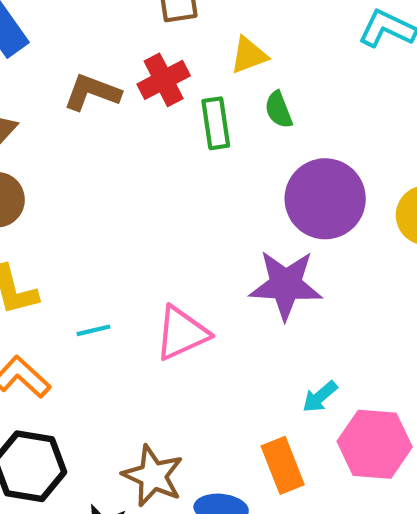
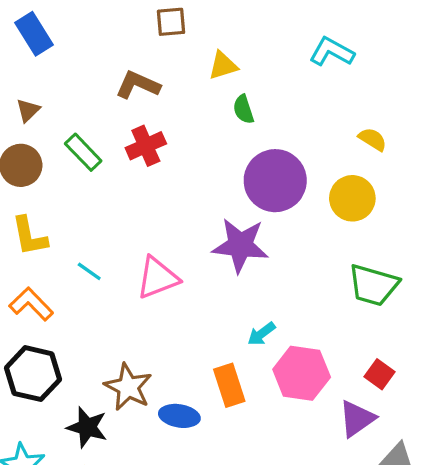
red cross: (164, 80) -> (146, 146), moved
brown L-shape: (92, 92) -> (138, 85), moved
green rectangle: (216, 123) -> (83, 152), moved, turned -39
cyan line: (93, 330) -> (89, 271), turned 45

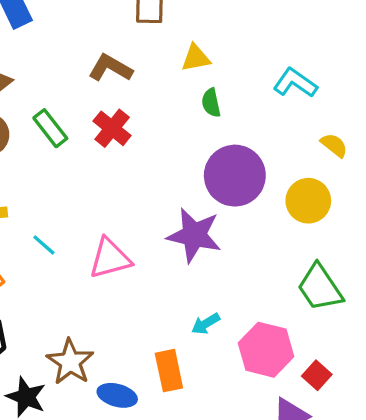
cyan L-shape: (332, 52) -> (295, 83), moved
red cross: (146, 146) -> (112, 128), turned -33
green trapezoid: (373, 285) -> (320, 288), turned 34
pink hexagon: (302, 373) -> (266, 350), moved

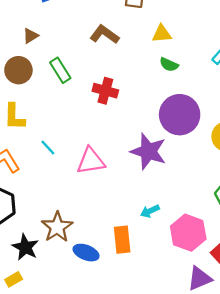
green semicircle: (211, 103) -> (169, 65), turned -60
red cross: (112, 128) -> (105, 91), moved, turned -30

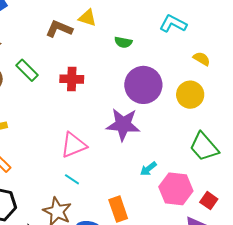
yellow triangle: (162, 34) -> (87, 18), moved, turned 36
cyan line: (48, 147) -> (72, 179), moved
cyan arrow: (150, 211) -> (148, 169), moved

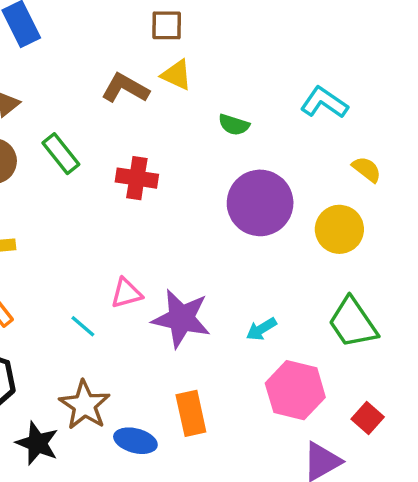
purple star: (123, 124) -> (181, 318), moved
pink triangle: (73, 145) -> (126, 293), size x0.7
cyan arrow: (148, 169) -> (261, 329), moved
cyan line: (72, 179) -> (83, 326), moved
red square: (209, 201) -> (368, 418), moved

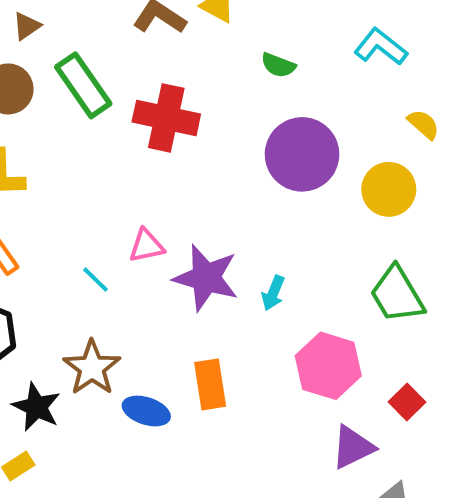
green rectangle: (61, 154) -> (83, 85), size x1.4
red cross: (137, 178) -> (166, 118), size x1.4
cyan arrow: (261, 329) -> (273, 293), moved, turned -40

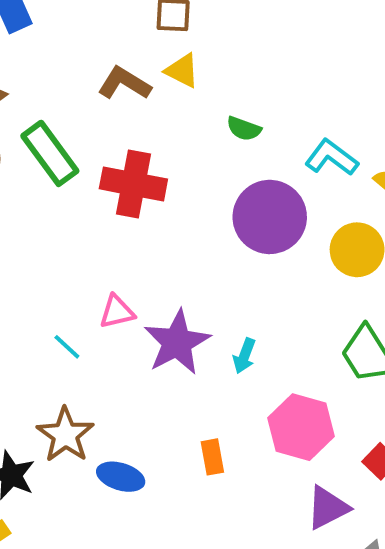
cyan L-shape: (381, 47) -> (332, 158), moved
purple star: (206, 278) -> (177, 342), turned 30
orange rectangle: (210, 384) -> (212, 457), moved, size x0.7

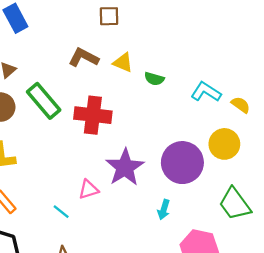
yellow triangle: (182, 71) -> (123, 63), moved
purple circle: (270, 217) -> (182, 163), moved
purple star: (177, 342) -> (125, 167), moved

